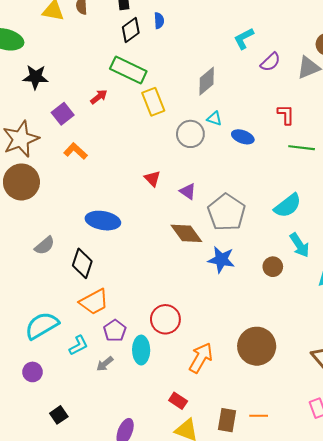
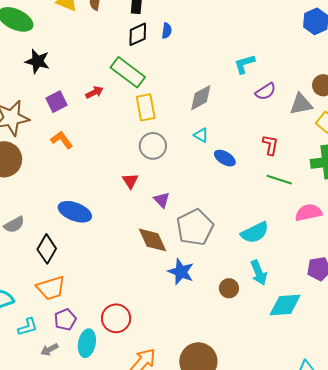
gray circle: (190, 134) -> (153, 146), moved

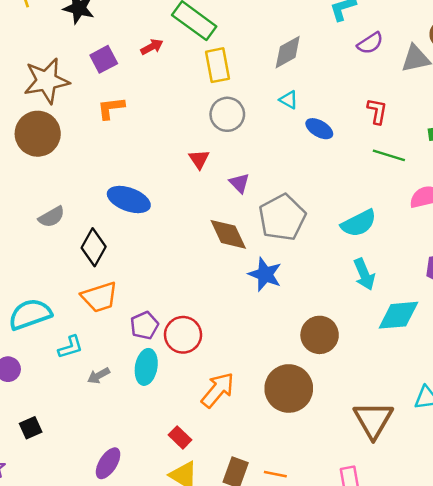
orange L-shape: (62, 140) -> (111, 108), turned -60
brown circle: (229, 288) -> (320, 335), moved, size x1.5
purple pentagon: (65, 320) -> (144, 325), moved

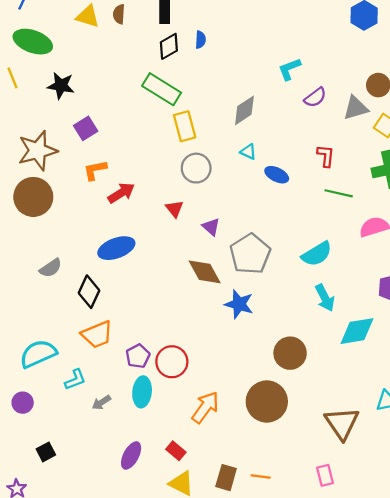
red arrow: (152, 47) -> (121, 193), moved, size x1.4
blue ellipse: (129, 200) -> (116, 248), turned -36
purple ellipse: (108, 463) -> (131, 456), moved

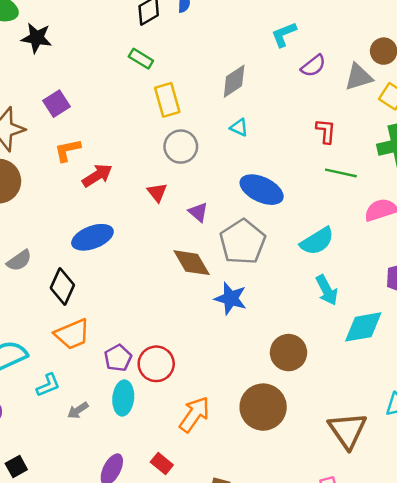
black star: (61, 86) -> (37, 38), moved
green rectangle: (162, 89) -> (141, 59), size x0.6
blue ellipse: (277, 175) -> (262, 190), moved, size x1.6

